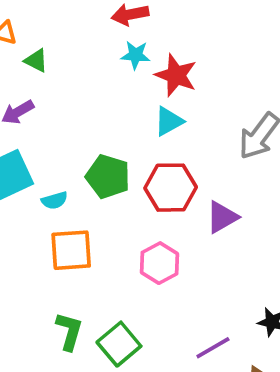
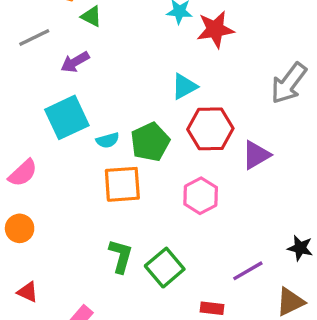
red star: (176, 75) -> (215, 29), turned -30
cyan triangle: (169, 121) -> (184, 86), moved
green pentagon: (108, 177) -> (150, 142), moved, turned 30

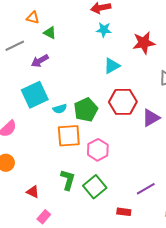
red star: (215, 29) -> (144, 43), moved
cyan triangle: (184, 86) -> (112, 66), moved
pink hexagon: (201, 196) -> (98, 150), moved
red triangle: (28, 292) -> (33, 192), moved

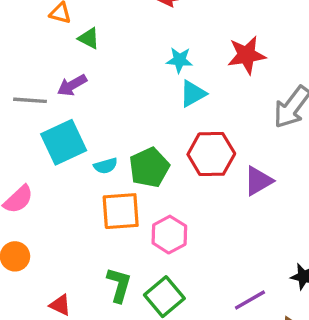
cyan star: (104, 30) -> (179, 60), moved
gray line: (15, 46) -> (30, 100), moved, turned 30

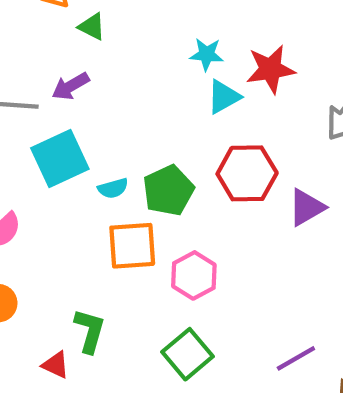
red star: (247, 55) -> (270, 69), moved
green L-shape: (119, 285) -> (90, 331), moved

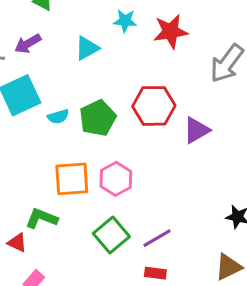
cyan triangle: (224, 97) -> (87, 48), moved
orange square: (132, 246) -> (72, 179), moved
green L-shape: (90, 331) -> (41, 218), turned -84
purple line: (296, 358) -> (157, 238), moved

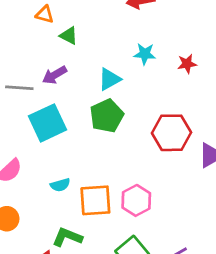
red star: (171, 31) -> (187, 64), size x0.6
cyan semicircle: (58, 117) -> (60, 185), moved
green pentagon: (98, 118) -> (107, 116), moved

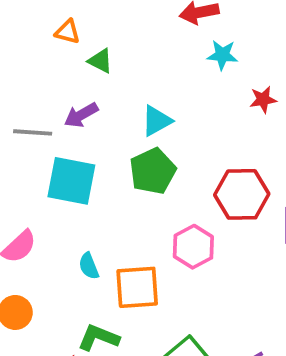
cyan star: (145, 54) -> (222, 55), moved
cyan square: (48, 123) -> (71, 181), turned 36
cyan semicircle: (60, 185) -> (89, 266), turned 84
pink hexagon: (136, 200) -> (193, 247), moved

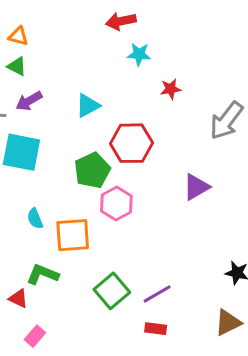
green triangle: (100, 61) -> (17, 66), moved
green pentagon: (153, 171) -> (92, 170), moved
red hexagon: (242, 194) -> (131, 143), moved

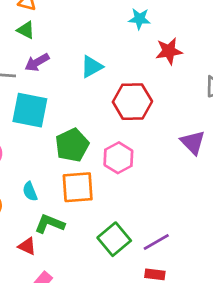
red star: (171, 89) -> (169, 51), size x1.4
green pentagon: (92, 170) -> (72, 145), moved
purple triangle: (196, 187) -> (193, 142), turned -44
cyan semicircle: (35, 219) -> (30, 191), moved

